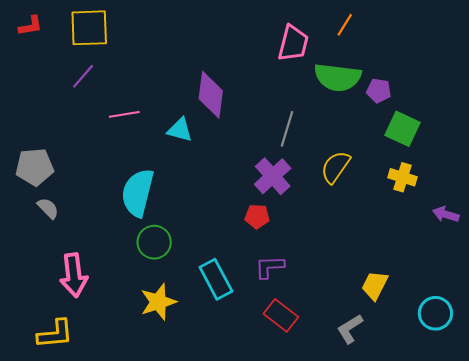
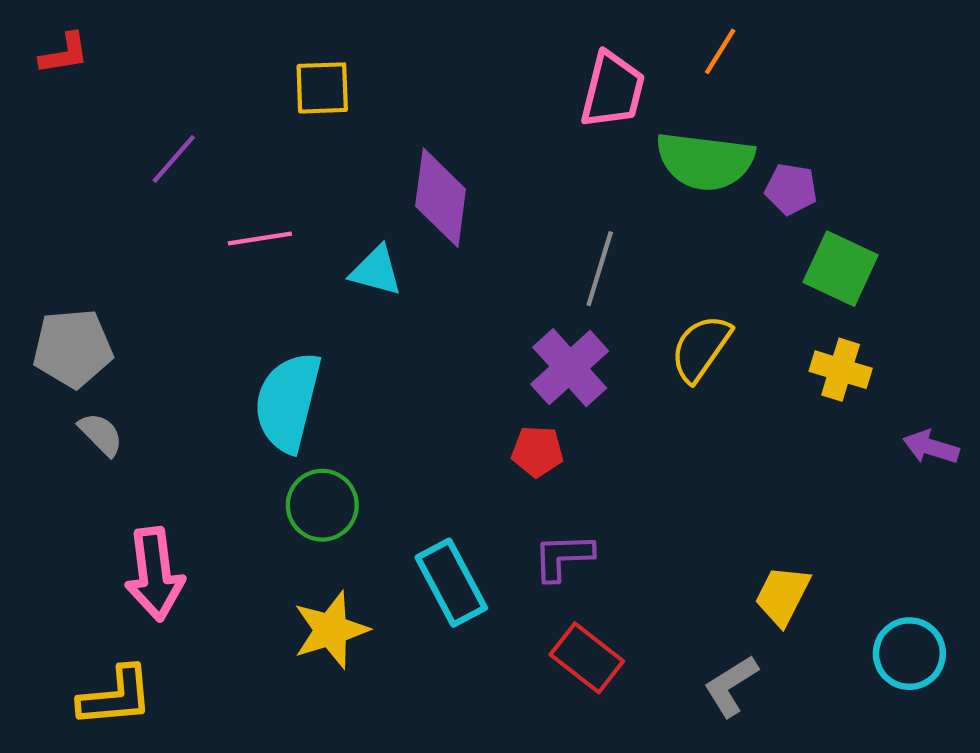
yellow square: (89, 28) -> (322, 88), moved, size x0.7

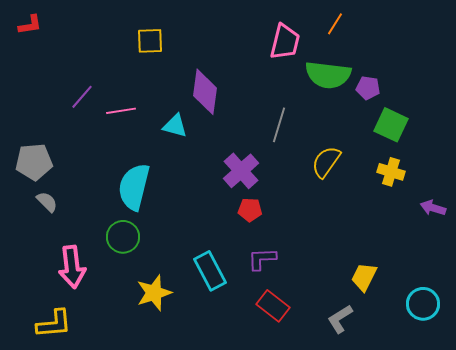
purple line: (174, 159) -> (82, 97), moved
purple cross: (570, 368) -> (241, 171), moved
green circle: (322, 505) -> (123, 237), moved

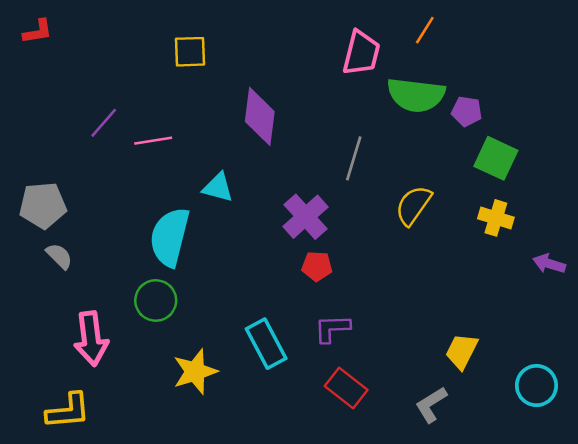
cyan triangle: (175, 126) -> (218, 188), moved

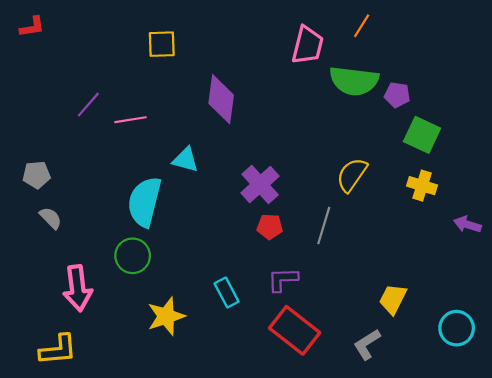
gray line: (354, 158) -> (324, 226), moved
gray pentagon: (43, 205) -> (36, 175), size x0.7
cyan rectangle: (266, 344) -> (227, 292), size x0.7
red rectangle: (346, 388) -> (295, 330), size x1.4

